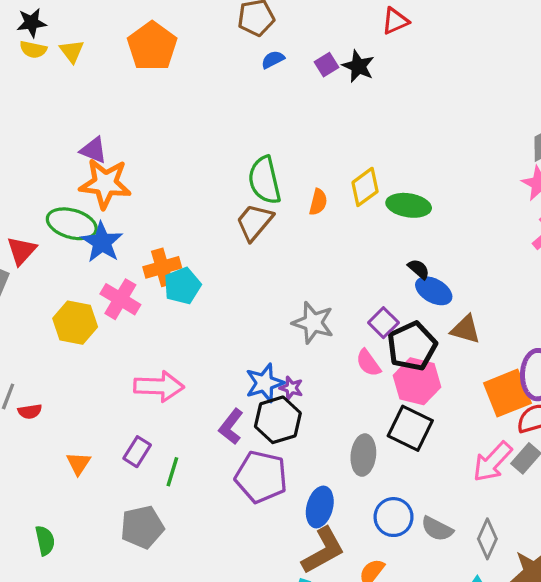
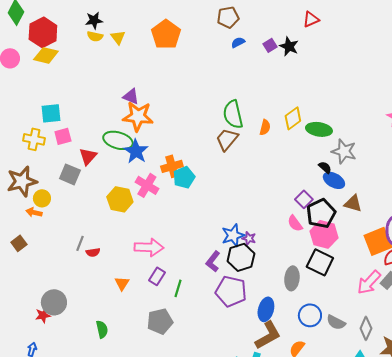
gray star: (313, 323) -> (344, 151), moved
pink arrow: (159, 386) -> (149, 247), moved

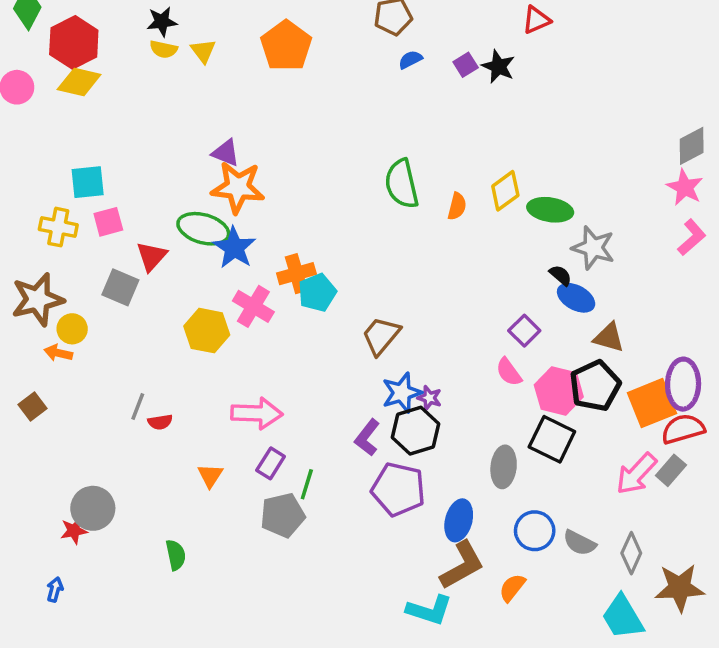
brown trapezoid: (227, 139) -> (381, 336), moved
black pentagon: (321, 213) -> (595, 386), moved
gray pentagon: (160, 321) -> (283, 515), moved

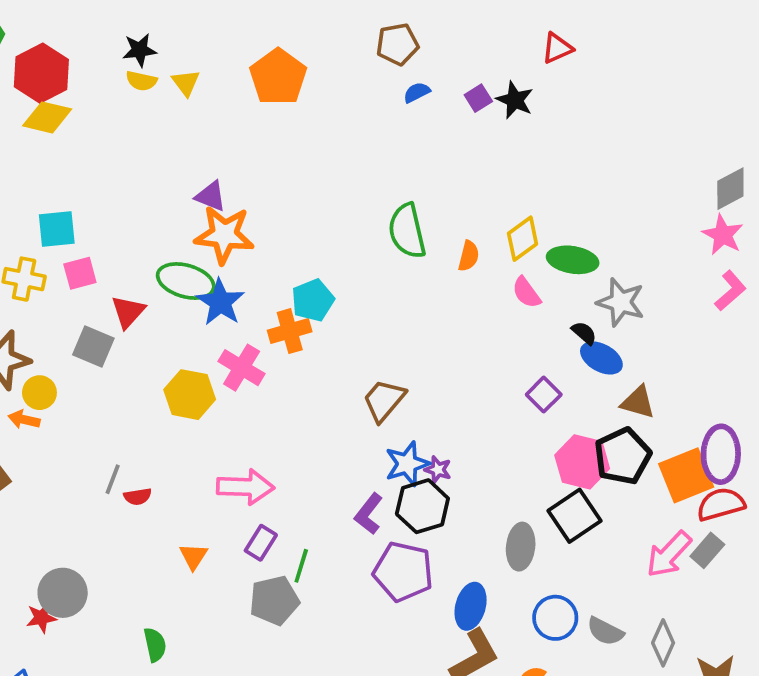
cyan pentagon: (317, 293) -> (313, 300), moved
pink semicircle: (509, 372) -> (526, 293), moved
black square: (552, 439) -> (575, 516), turned 30

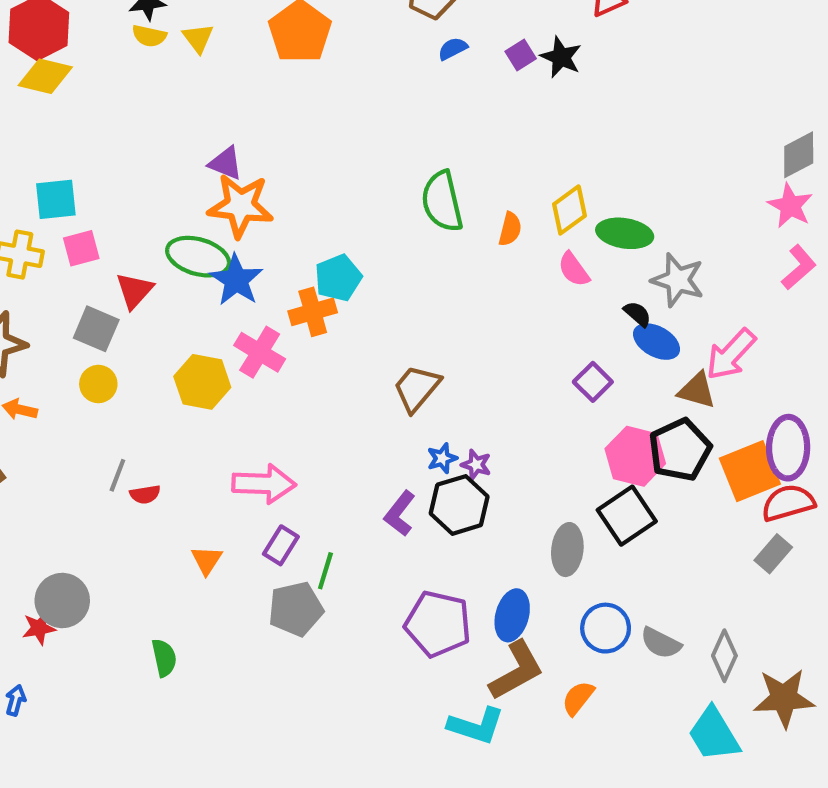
yellow circle: (39, 393) -> (98, 384), moved
blue star: (407, 464) -> (442, 458), size x0.6
pink arrow: (669, 554) -> (731, 354), moved
purple pentagon: (403, 572) -> (438, 624), moved

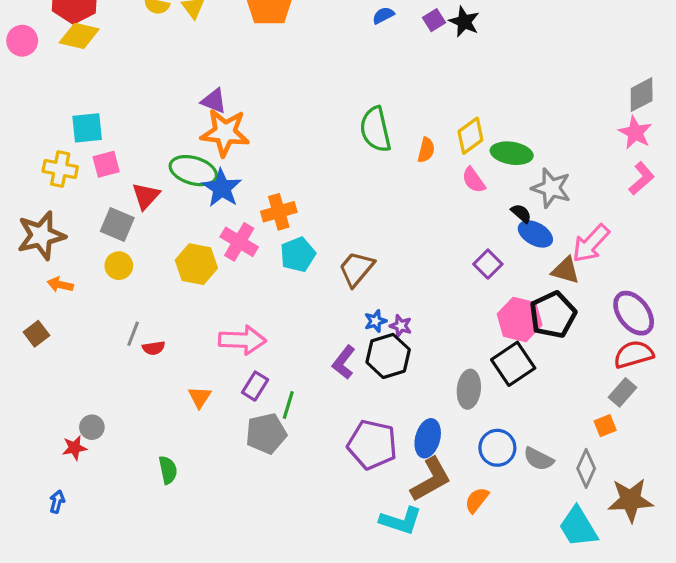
cyan pentagon: (338, 278) -> (298, 255), moved
purple ellipse: (788, 448) -> (634, 313), turned -39
orange square: (750, 471) -> (605, 426), moved, size x0.5
gray circle: (62, 600) -> (92, 427), size x0.6

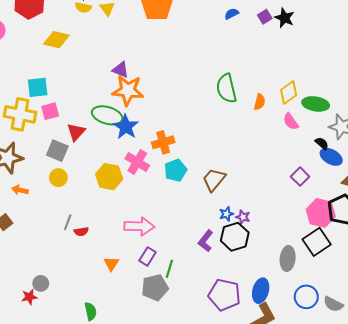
yellow diamond: (79, 36) -> (56, 40), moved
yellow cross: (60, 169) -> (20, 114), size x1.4

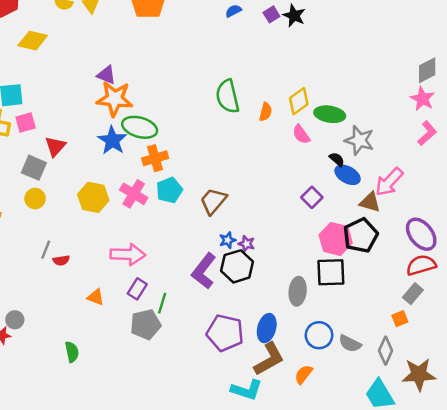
green ellipse: (107, 115) -> (140, 127), moved
pink cross: (137, 162) -> (134, 194), moved
purple L-shape: (206, 241) -> (204, 271), size x1.4
black square: (317, 242) -> (331, 272), turned 32
orange triangle: (111, 264) -> (96, 297), turned -42

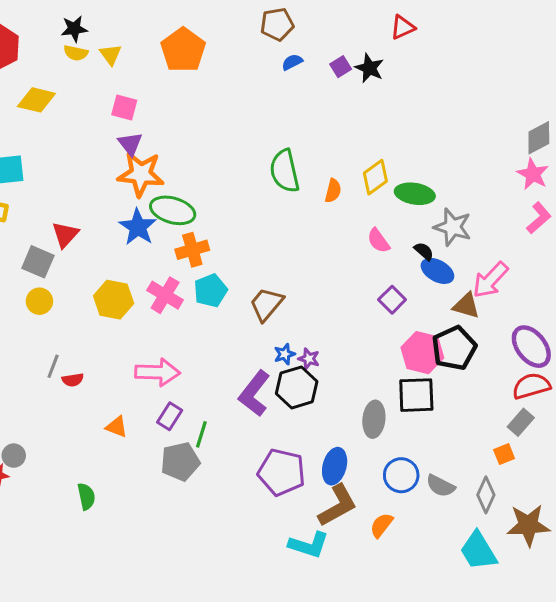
purple triangle: (106, 75) -> (130, 144), turned 30
pink square: (26, 123) -> (124, 107), moved, turned 30
pink semicircle: (301, 134) -> (378, 241), moved

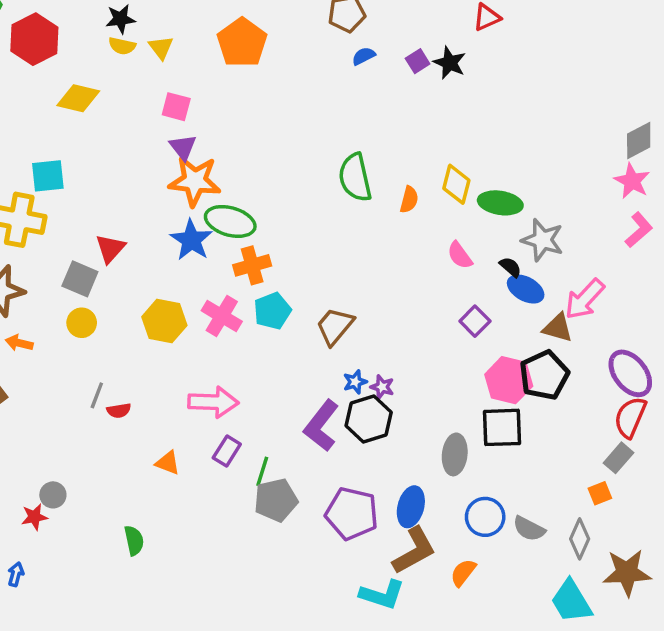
yellow diamond: (375, 177) -> (456, 184), turned -40
red semicircle: (531, 386) -> (630, 417), turned -51
gray pentagon: (180, 462) -> (276, 500), moved

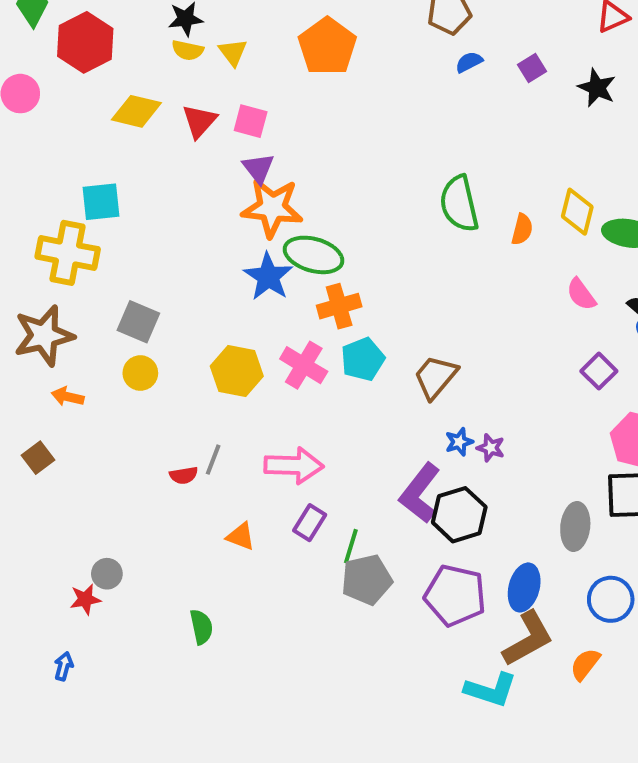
black star: (450, 63) -> (597, 88), moved
red triangle: (110, 248) -> (199, 121), moved
gray line: (97, 395) -> (213, 460), moved
black hexagon: (369, 419) -> (459, 515), moved

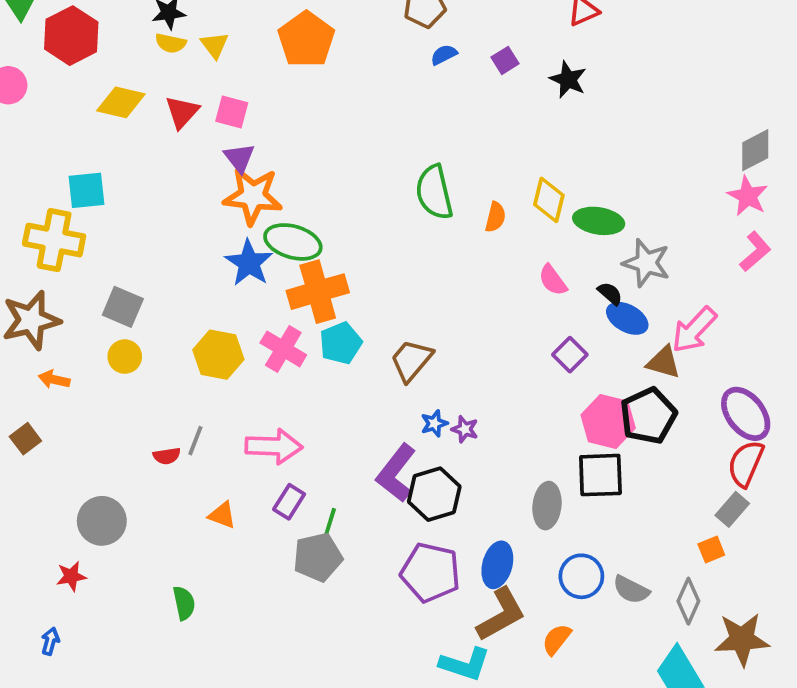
orange cross: (339, 306) -> (318, 292), size x1.4
gray circle: (107, 574) -> (102, 521), moved, size x1.6
gray pentagon: (367, 580) -> (318, 557), moved

